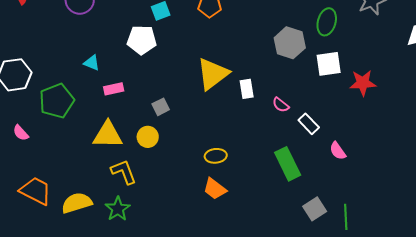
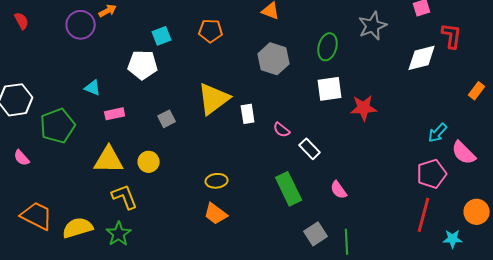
gray hexagon: (290, 43) -> (274, 59), moved
gray square: (161, 107) -> (167, 119), moved
pink semicircle: (338, 151) -> (339, 190), moved

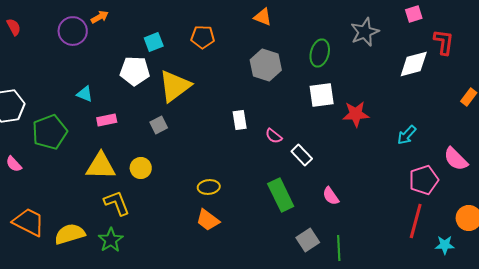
yellow triangle: (214, 99) -> (175, 86), moved
cyan arrow: (438, 133) -> (407, 135), moved

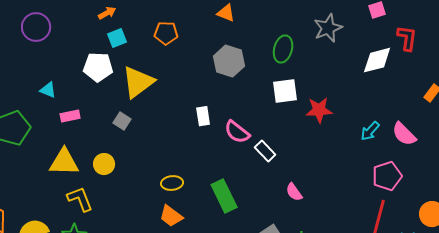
orange arrow: (100, 17) -> (107, 13), moved
gray square: (159, 125) -> (122, 121), turned -30
pink semicircle: (274, 136) -> (237, 132), size x1.5
pink semicircle: (456, 159) -> (404, 134), moved
green rectangle: (281, 195) -> (224, 196), moved

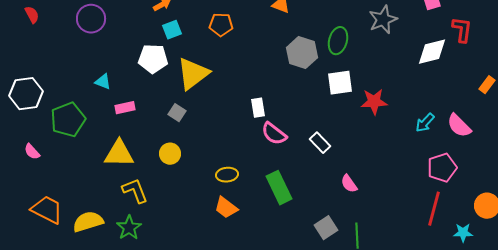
gray hexagon: (229, 61) -> (302, 53), moved
pink semicircle: (237, 132) -> (274, 134), moved
yellow circle: (104, 164) -> (170, 154), moved

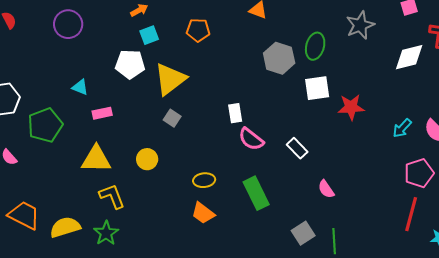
gray square: (177, 113) -> (172, 118), moved

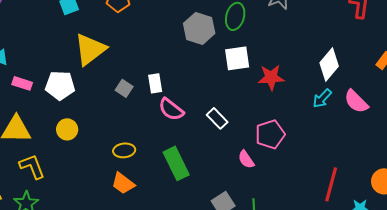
white diamond: (409, 57) -> (329, 64), moved, turned -36
white pentagon: (130, 64) -> (60, 85), moved
pink rectangle: (102, 113) -> (22, 83), turned 30
gray square: (172, 118) -> (124, 88), moved
pink pentagon: (419, 173) -> (270, 134), moved

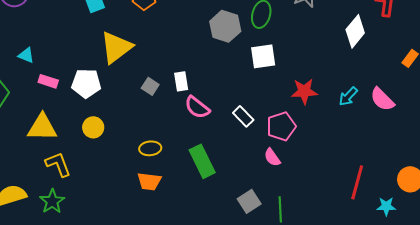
white diamond: (329, 64) -> (355, 31), moved
red star: (271, 77) -> (304, 91), moved
pink pentagon: (270, 134) -> (281, 126), moved
orange trapezoid: (123, 183) -> (149, 181), turned -30

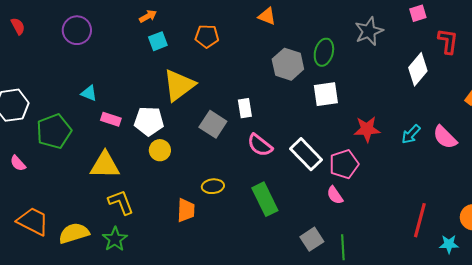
white rectangle: (181, 81) -> (245, 108), moved
gray square: (150, 86) -> (213, 124), size x1.5
white rectangle: (243, 116) -> (306, 154), size x1.5
yellow circle: (93, 127) -> (160, 150), moved
orange trapezoid: (149, 181) -> (186, 210), moved, turned -95

